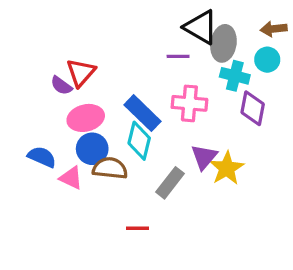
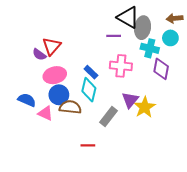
blue rectangle: (142, 113) -> (91, 72), size x0.6

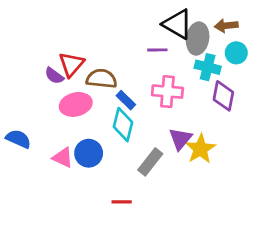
brown arrow: (175, 18) -> (226, 26), moved
blue circle: (59, 95) -> (89, 153), moved
blue semicircle: (27, 100) -> (18, 139), moved
brown semicircle: (70, 107) -> (102, 79), moved

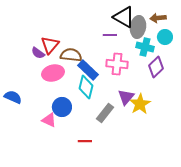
purple diamond: (223, 96) -> (156, 67), turned 35
blue rectangle: (126, 100) -> (88, 70), size x1.5
pink triangle: (63, 157) -> (49, 120), moved

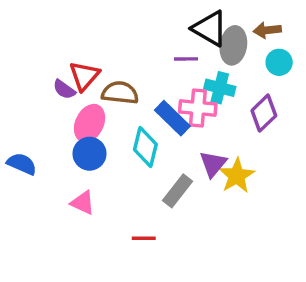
cyan cross: (145, 47) -> (220, 88), moved
blue rectangle: (88, 70) -> (172, 118), moved
pink ellipse: (53, 73) -> (90, 123), turned -50
blue circle: (62, 107) -> (90, 154), moved

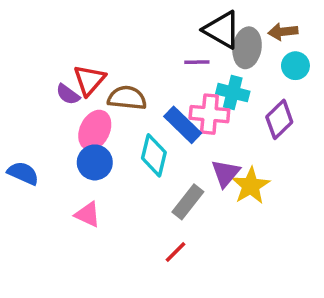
red line: (144, 238) -> (175, 252), moved, turned -45

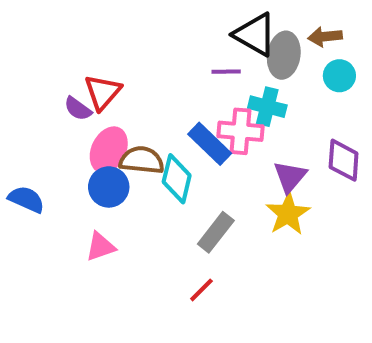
brown semicircle: (127, 98) -> (142, 160), moved
purple diamond: (279, 119) -> (344, 160), moved, turned -42
purple triangle: (226, 173) -> (290, 177), moved
pink triangle: (88, 214) -> (100, 247), turned -44

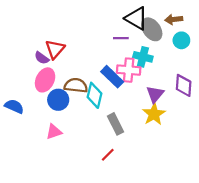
gray ellipse: (284, 55) -> (152, 29), turned -45
pink ellipse: (109, 150) -> (45, 80), moved
gray rectangle: (216, 232) -> (115, 124), turned -65

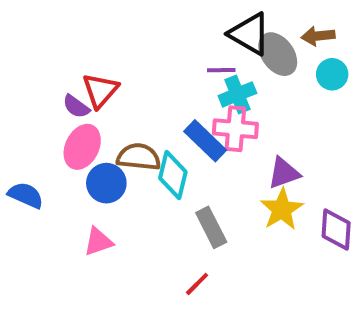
cyan cross: (143, 57) -> (237, 94), moved, turned -36
purple diamond: (184, 85) -> (336, 229), moved
purple triangle: (155, 94) -> (284, 173), turned 30

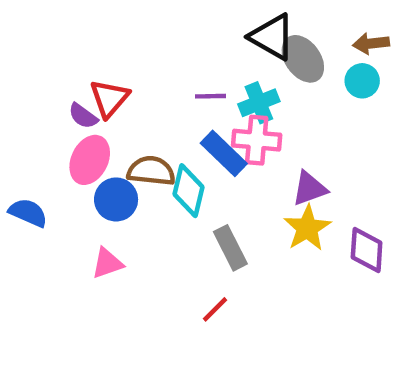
brown arrow: (318, 36) -> (371, 43), moved
purple line: (221, 70) -> (211, 96), moved

